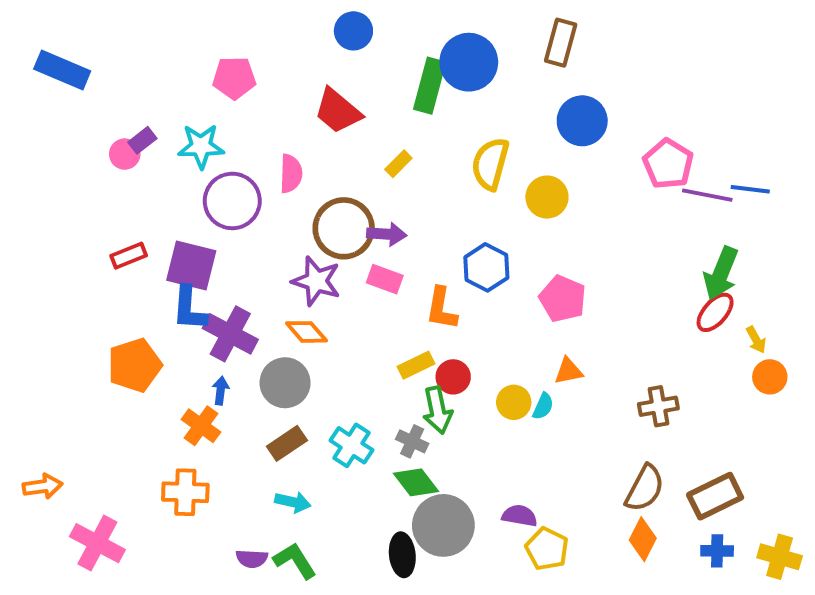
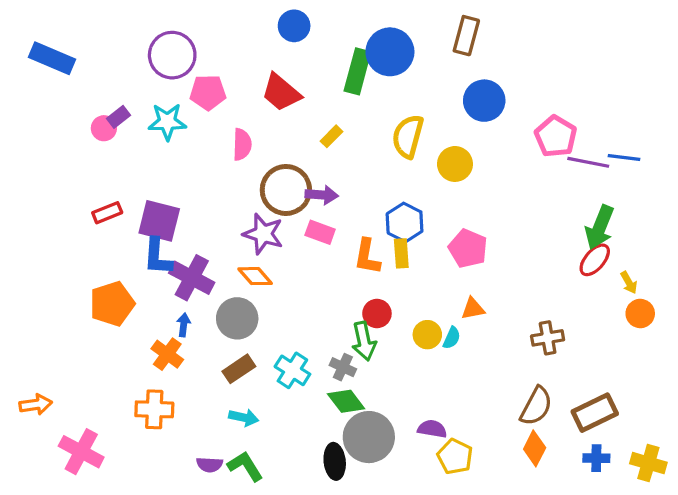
pink pentagon: (234, 78) -> (208, 92), moved
purple circle: (232, 201) -> (172, 55), moved
yellow rectangle: (416, 365) -> (401, 253), moved, turned -68

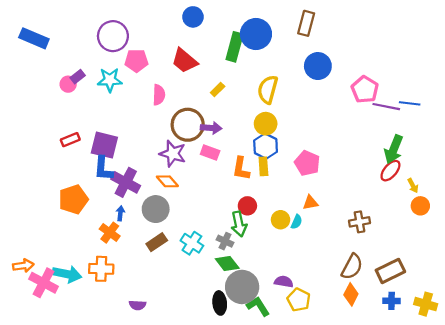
yellow circle: (455, 164) -> (266, 124), moved
cyan arrow: (244, 418) -> (67, 274), moved, size x1.5
pink cross: (81, 452) -> (44, 283), moved
green L-shape: (245, 466) -> (258, 306), moved

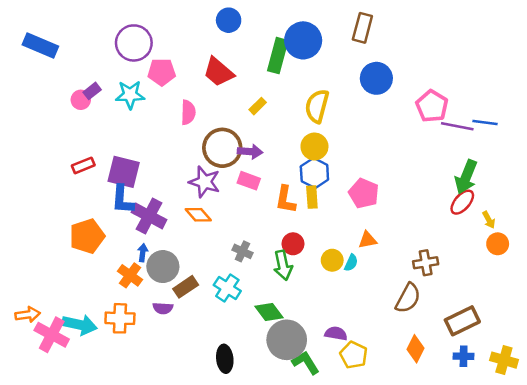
gray circle: (156, 209) -> (163, 267), moved
gray cross: (225, 241) -> (242, 251), moved
brown semicircle: (352, 267) -> (408, 298), moved
black ellipse: (220, 303) -> (225, 359), moved
purple semicircle: (137, 305) -> (163, 308), moved

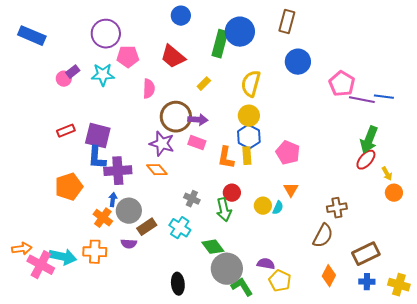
purple cross: (149, 216) -> (118, 171), turned -32
orange triangle: (368, 240) -> (291, 190), turned -49

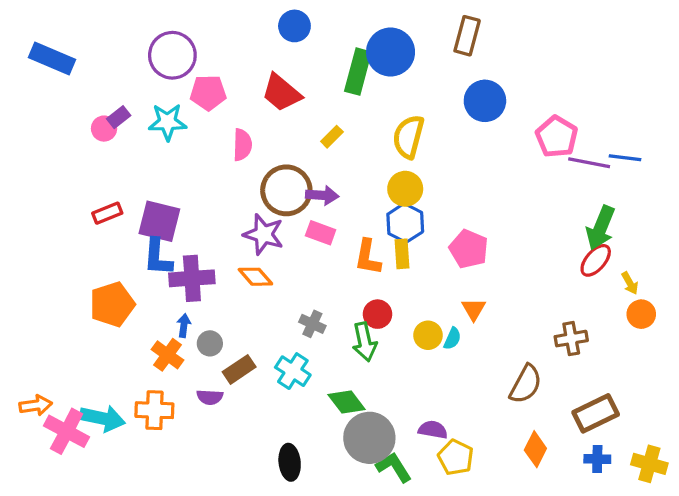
brown cross: (337, 208) -> (571, 339), moved
gray circle: (129, 211) -> (210, 343), size x0.6

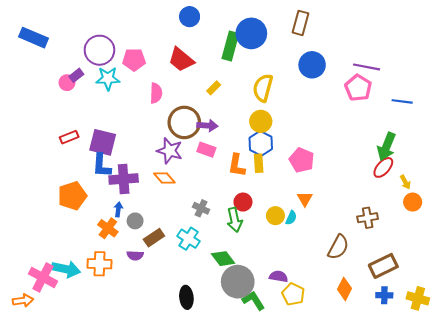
purple circle: (172, 55) -> (99, 50), moved
purple line: (589, 163) -> (367, 67), moved
orange arrow: (36, 405) -> (23, 300), moved

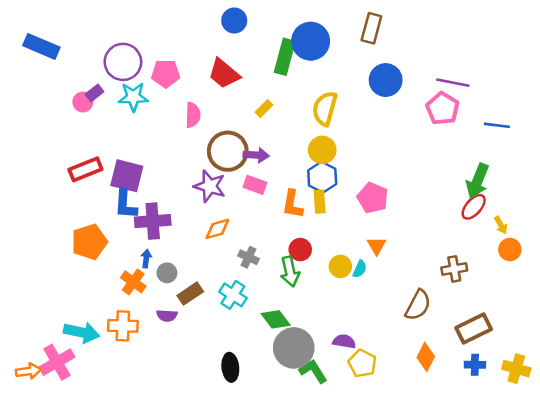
red rectangle: (69, 137) -> (85, 169), size x1.4
orange diamond: (164, 178) -> (217, 229), moved, turned -65
pink cross: (43, 277) -> (57, 362), moved, turned 32

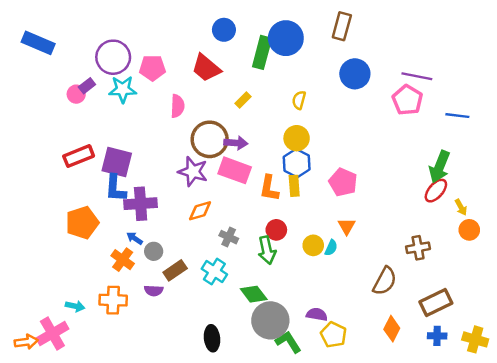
blue circle: (234, 20) -> (224, 30), moved
yellow semicircle: (325, 108) -> (299, 100), size x0.6
pink rectangle: (255, 185) -> (235, 170), size x1.5
blue arrow: (146, 259) -> (135, 238), turned -63
cyan arrow: (82, 332) -> (75, 306), size x0.6

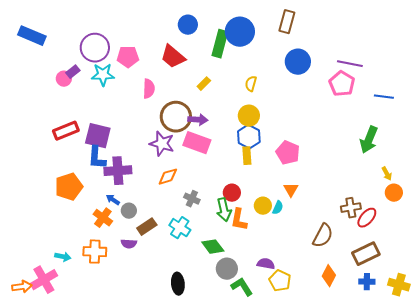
orange L-shape: (269, 188) -> (239, 220), moved
red ellipse: (436, 191) -> (367, 218), moved
gray circle: (270, 320) -> (227, 269), size x0.7

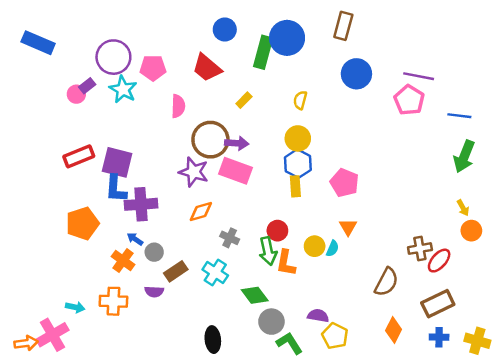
cyan star: (103, 75) -> (123, 89), turned 30
green arrow: (369, 140) -> (464, 156), moved

